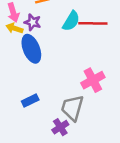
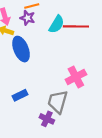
purple star: (33, 22) -> (27, 18), moved
purple cross: (60, 127) -> (47, 119), turned -32

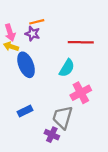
cyan semicircle: (57, 24) -> (67, 68), moved

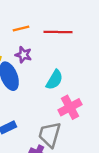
purple star: (32, 34) -> (23, 55), moved
red line: (81, 42) -> (58, 32), moved

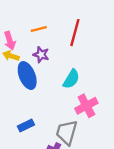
red line: (58, 32) -> (75, 33), turned -76

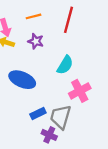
blue ellipse: (27, 76) -> (22, 80), moved, turned -45
blue rectangle: (26, 125) -> (38, 113), moved

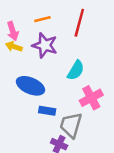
purple star: (36, 41) -> (45, 45), size x1.5
blue rectangle: (38, 113) -> (47, 111), moved, turned 35

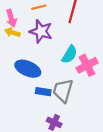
pink cross: (91, 98) -> (87, 65), moved
gray trapezoid: (71, 125) -> (63, 91), moved

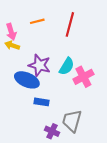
purple star: (41, 31) -> (39, 65), moved
gray trapezoid: (63, 91) -> (72, 121), moved

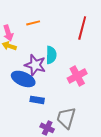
red line: (70, 24) -> (82, 28), moved
cyan semicircle: (67, 66) -> (51, 55), moved, turned -30

